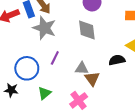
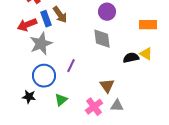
gray star: (44, 28) -> (41, 44), moved, turned 30
black semicircle: (117, 60) -> (131, 58), moved
gray triangle: (82, 68) -> (117, 106), moved

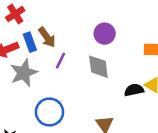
purple line: (71, 66) -> (60, 61), moved
blue circle: (44, 76) -> (49, 112), moved

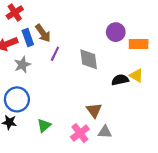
purple circle: (105, 34) -> (116, 32), moved
gray star: (24, 73) -> (22, 65), size x0.7
blue circle: (49, 112) -> (17, 99), moved

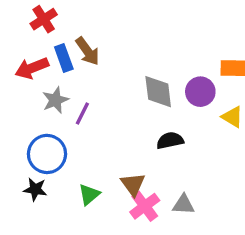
purple circle: (116, 32) -> (200, 92), moved
purple line: (55, 54) -> (82, 114), moved
black semicircle: (120, 80) -> (170, 141), moved
brown triangle: (94, 110) -> (133, 184), moved

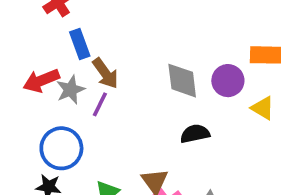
brown arrow: (87, 51) -> (105, 73), moved
red arrow: (32, 68) -> (41, 81), moved

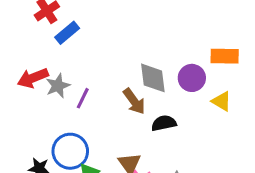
blue rectangle: (80, 44) -> (67, 33), moved, turned 70
brown arrow: (105, 73) -> (134, 101), moved
blue circle: (61, 148) -> (70, 151), moved

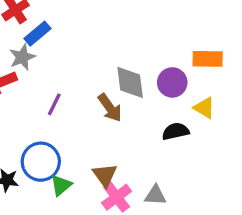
gray star: (58, 86) -> (22, 57), moved
black semicircle: (164, 123) -> (176, 131), moved

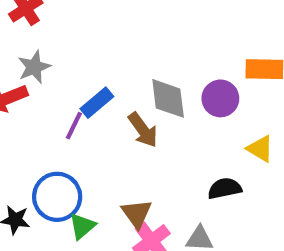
blue rectangle: (37, 34) -> (97, 103), moved
yellow triangle: (204, 108) -> (260, 149), moved
black semicircle: (176, 131) -> (225, 188), moved

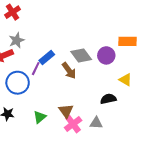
gray diamond: (168, 98) -> (81, 55), turned -30
blue circle: (57, 197) -> (18, 83), moved

